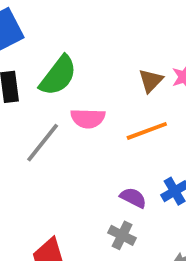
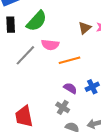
orange line: (147, 131) -> (70, 60), moved

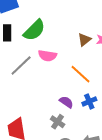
orange line: (70, 60) -> (80, 74), moved, turned 55

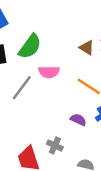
brown triangle: (84, 40) -> (87, 48), turned -40
gray cross: (58, 122) -> (55, 145), moved

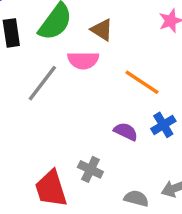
brown triangle: (87, 48) -> (102, 30), moved

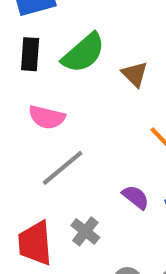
pink semicircle: (83, 60) -> (47, 117), moved
gray line: (42, 83) -> (63, 168), moved

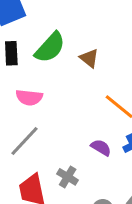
gray line: (63, 168) -> (25, 141), moved

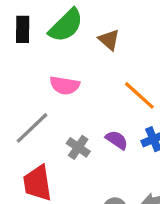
pink semicircle: (29, 97) -> (65, 85), moved
gray cross: (68, 177) -> (78, 147), moved

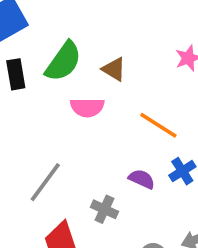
pink semicircle: (65, 85) -> (87, 107), moved
gray cross: (78, 147) -> (104, 209), moved

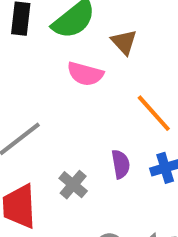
purple semicircle: (142, 179) -> (121, 164), turned 40

